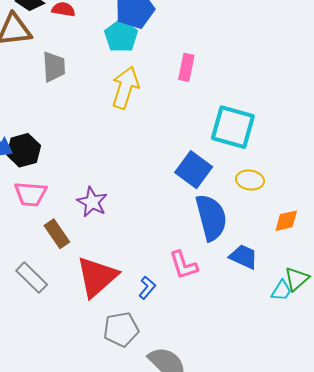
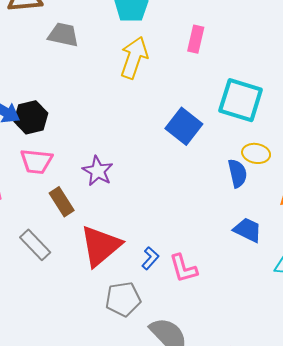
gray trapezoid: (54, 67) -> (63, 35), turned -76
blue square: (194, 170) -> (184, 126), moved
blue semicircle: (211, 217) -> (237, 173), moved, size x0.6
pink L-shape: (183, 265) -> (183, 268), moved

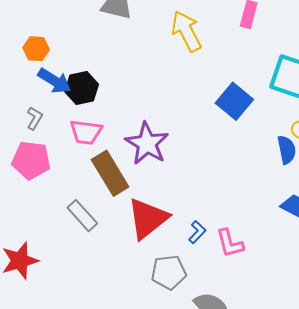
yellow arrow: (134, 58) -> (186, 31), turned -48
purple star: (98, 171) -> (147, 144), size x1.4
brown rectangle: (62, 202) -> (110, 173), size x1.5

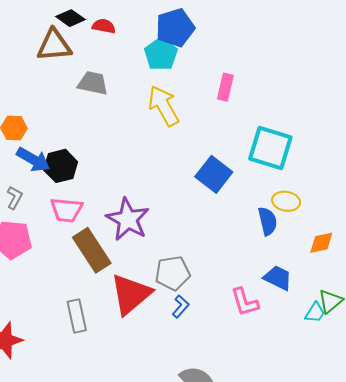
gray rectangle: (82, 216) -> (77, 316), moved, turned 32
pink L-shape: (230, 243) -> (245, 302), moved
gray pentagon: (169, 272) -> (173, 273), moved

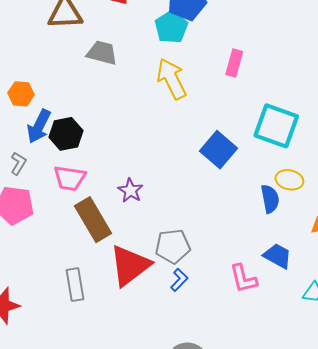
blue arrow: (33, 160) -> (39, 126), turned 84
purple star: (128, 219) -> (130, 190), size x0.6

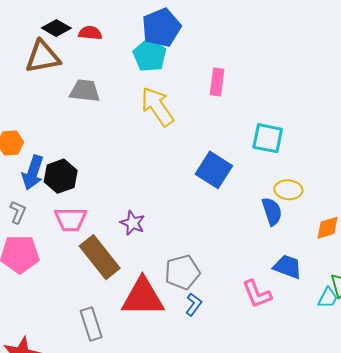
cyan square: (276, 126) -> (268, 138), size x0.7
red triangle: (130, 265) -> (143, 297), turned 45

